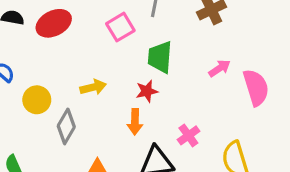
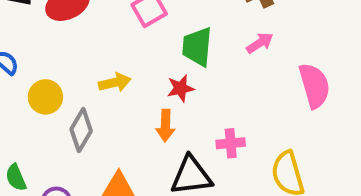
pink arrow: (220, 68) -> (260, 43), moved
pink cross: (188, 135) -> (231, 143), turned 30

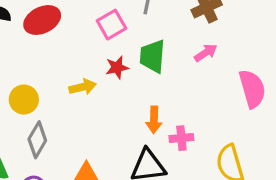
red star: (181, 88) -> (117, 67), moved
orange arrow: (165, 126) -> (154, 120), moved
gray diamond: (81, 130) -> (37, 140), moved

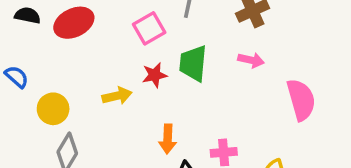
pink arrow: (206, 53) -> (251, 60), turned 45
orange arrow: (154, 120) -> (168, 139), moved

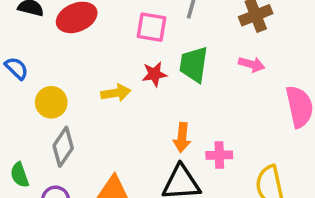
pink square: (149, 28) -> (151, 27), turned 36
orange arrow: (168, 139) -> (182, 138), moved

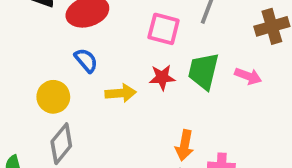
pink arrow: (252, 64) -> (248, 76), moved
blue semicircle: (16, 68) -> (86, 60), moved

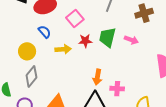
pink square: (164, 29) -> (75, 19), moved, turned 36

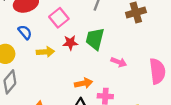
pink arrow: (131, 40) -> (119, 62), moved
orange arrow: (97, 77) -> (83, 83), turned -112

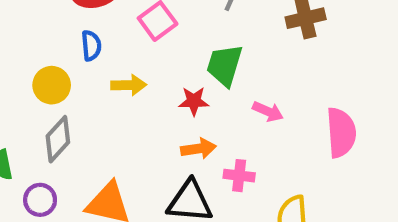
blue semicircle: (25, 32) -> (91, 46), turned 32
red star: (70, 43) -> (194, 101), moved

